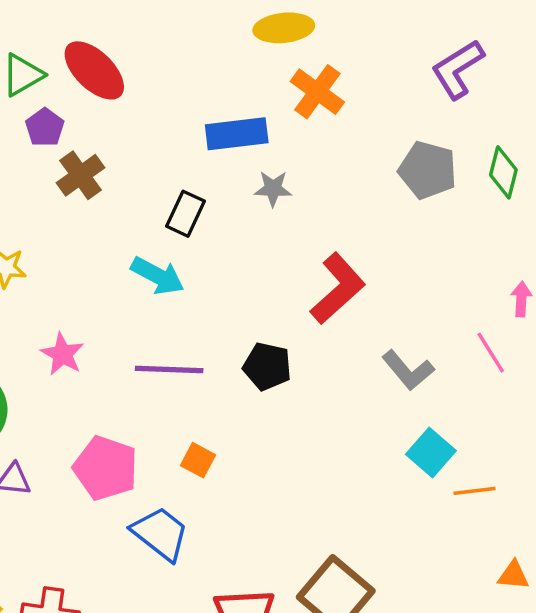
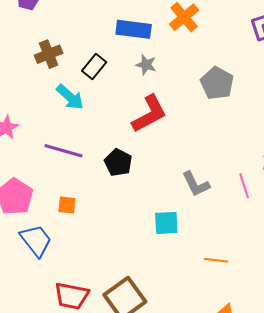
gray pentagon: (428, 170) -> (217, 83), moved
brown cross: (80, 175) -> (49, 54), moved
red L-shape: (338, 288) -> (149, 114), moved
cyan square: (431, 452) -> (166, 223), moved, turned 32
orange square: (198, 460) -> (67, 205), turned -36

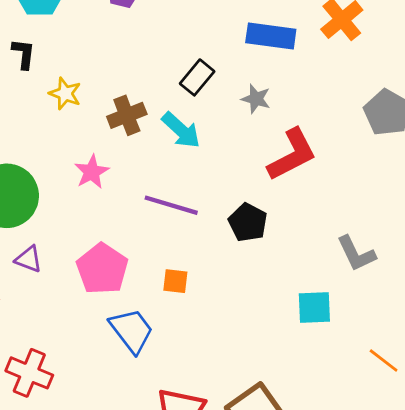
brown cross: (49, 54) -> (127, 115), moved
gray star: (146, 65) -> (256, 99), moved
black rectangle: (94, 67) -> (197, 77), moved
orange line: (216, 260) -> (384, 360), turned 30

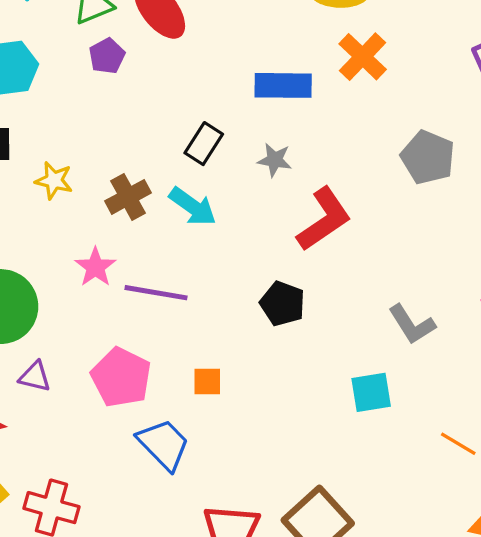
purple line: (171, 205) -> (156, 293), moved

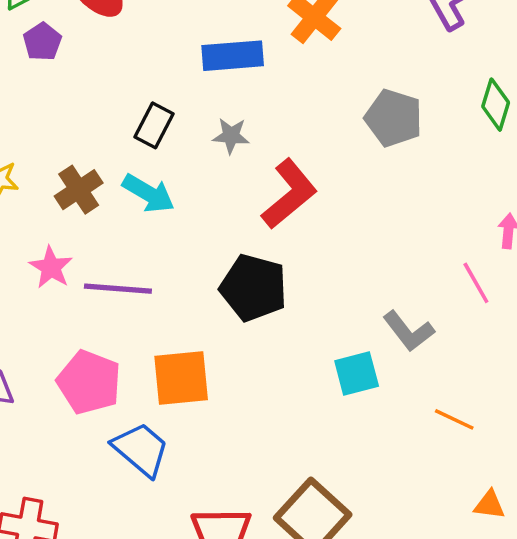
black pentagon: (283, 304) -> (254, 288), size x1.4
gray L-shape: (412, 324) -> (409, 331), moved
orange square: (207, 381) -> (181, 378), size x1.8

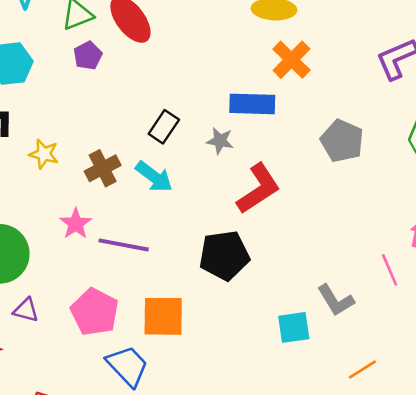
blue rectangle: (233, 56) -> (252, 104), moved
black pentagon: (254, 288) -> (224, 255), turned -30
orange line: (454, 419) -> (362, 369), turned -64

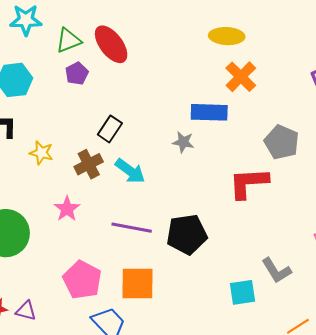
black rectangle: (164, 127) -> (110, 129), moved
red L-shape: (258, 189) -> (249, 183), moved, turned -150
purple line: (124, 245) -> (132, 228), moved
purple triangle: (26, 310) -> (26, 311), moved

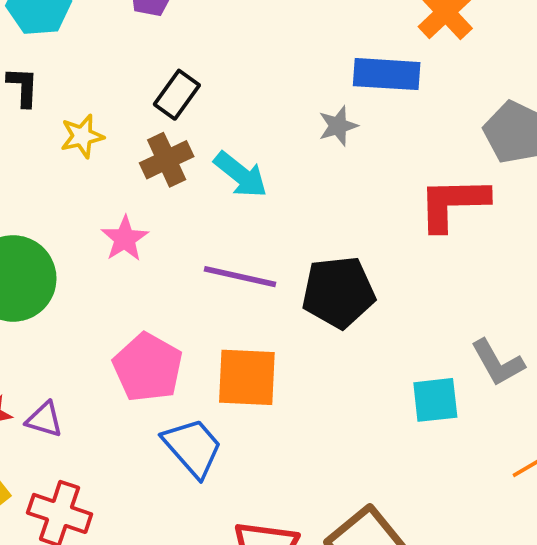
black rectangle: (110, 129) -> (177, 95), moved
gray star: (183, 142) -> (338, 126), turned -30
yellow star: (41, 153) -> (82, 136), turned -30

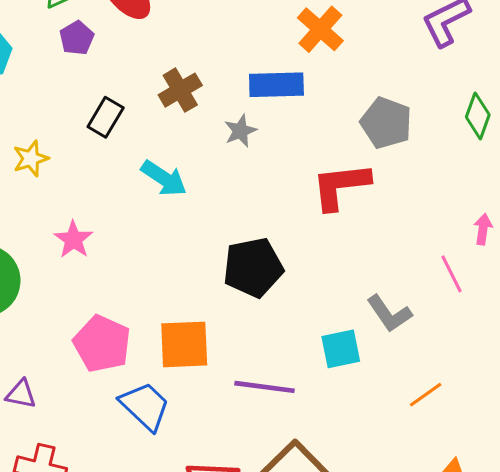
brown cross: (167, 160) -> (180, 90), moved
purple line: (240, 277) -> (264, 387), moved

